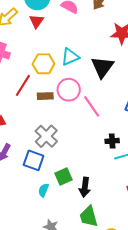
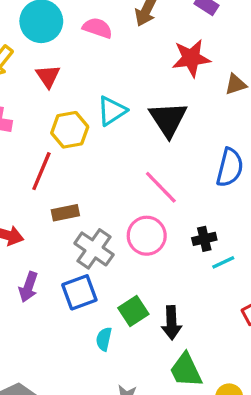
red triangle: (37, 21) -> (48, 76), moved
pink circle: (69, 90) -> (147, 236), moved
brown rectangle: (45, 96) -> (65, 213), moved
blue square: (34, 160) -> (79, 292), turned -30

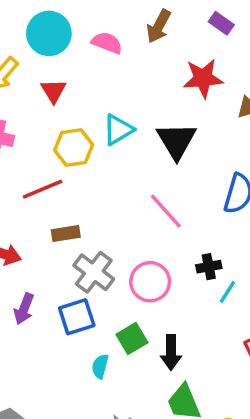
red line: (41, 171) -> (43, 189), turned 42
pink circle: (147, 236) -> (150, 282), moved
cyan line: (223, 262) -> (227, 292), turned -35

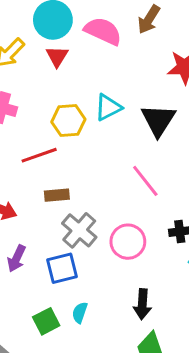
pink semicircle: (107, 43) -> (103, 31), size x1.4
red triangle: (53, 91) -> (57, 56), moved
green square: (132, 339) -> (46, 321), moved

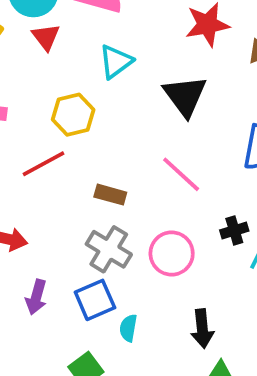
cyan triangle: (108, 107) -> (116, 62), moved
brown rectangle: (57, 195) -> (110, 195), moved, turned 30
cyan semicircle: (80, 313) -> (128, 328), moved

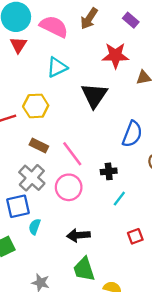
yellow hexagon: (73, 115) -> (36, 106), moved
pink line: (181, 174) -> (72, 154), moved
black cross: (234, 231) -> (109, 171), moved
black arrow: (202, 329) -> (78, 235), turned 80

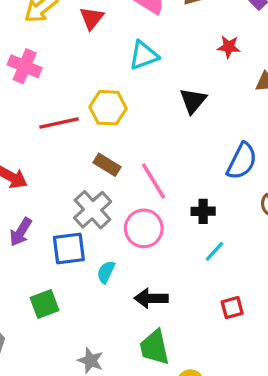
red star: (115, 56) -> (229, 47), size x0.6
black triangle: (94, 95) -> (193, 101), size x0.7
cyan semicircle: (35, 227) -> (106, 272), moved

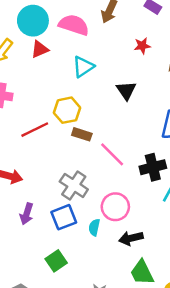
red triangle: (92, 18) -> (40, 49), turned 42
brown rectangle: (107, 165) -> (82, 134), moved
black cross: (203, 211) -> (153, 167), size x1.5
pink circle: (144, 228) -> (115, 207), moved

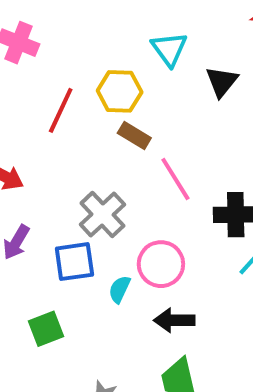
cyan triangle: (83, 67) -> (169, 49), moved, turned -45
red line: (35, 130) -> (61, 110), turned -52

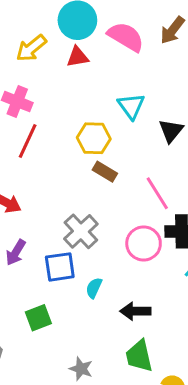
red line: (61, 110) -> (28, 141), moved
pink line: (175, 179) -> (157, 193), moved
pink circle: (161, 264) -> (144, 243), moved

